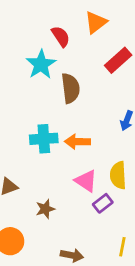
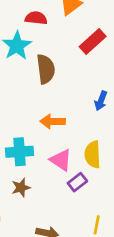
red semicircle: (61, 36) -> (36, 18), turned -50
cyan cross: (44, 139) -> (20, 152), moved

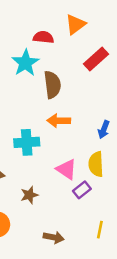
blue arrow: (101, 101) -> (104, 130), moved
orange arrow: (53, 121) -> (59, 121), moved
cyan cross: (20, 152) -> (27, 142), moved

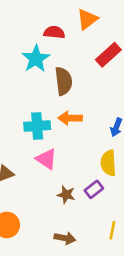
cyan cross: (27, 142) -> (37, 126), moved
pink triangle: (66, 169) -> (46, 159), moved
brown star: (29, 195) -> (66, 195), moved, turned 30

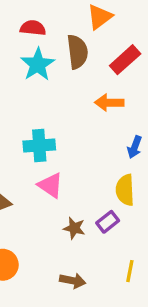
red semicircle: (54, 32) -> (33, 28), moved
brown semicircle: (64, 81) -> (77, 52), moved
orange arrow: (70, 118) -> (109, 103), moved

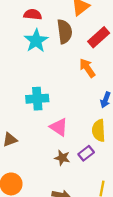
orange arrow: (109, 103) -> (87, 68), turned 54
pink triangle: (50, 185) -> (59, 127), moved

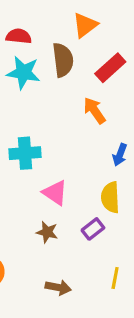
cyan star: (36, 41) -> (23, 73), turned -30
brown star: (62, 158) -> (47, 232), moved

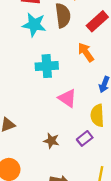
cyan cross: (25, 153) -> (47, 66), moved
pink triangle: (55, 193) -> (67, 98), moved

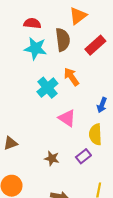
orange arrow: (86, 52) -> (71, 77), moved
cyan cross: (47, 66) -> (47, 88), turned -36

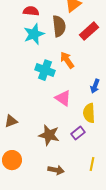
cyan star: (36, 48) -> (34, 34), turned -30
cyan cross: (47, 88) -> (45, 70), turned -30
brown star: (52, 158) -> (49, 135), size x1.5

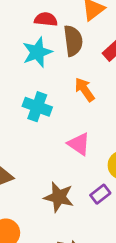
red semicircle: (31, 11) -> (46, 19), moved
cyan cross: (45, 70) -> (37, 107), moved

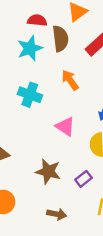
purple rectangle: (100, 194) -> (84, 179), moved

